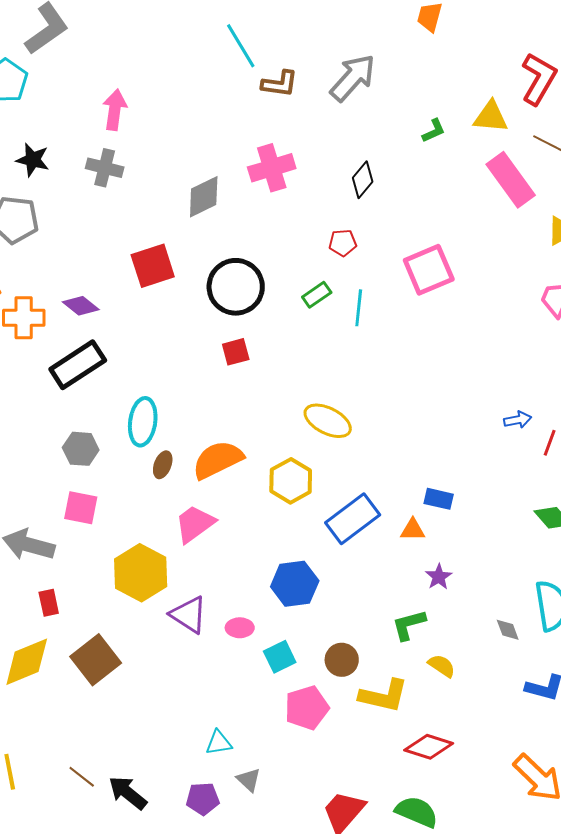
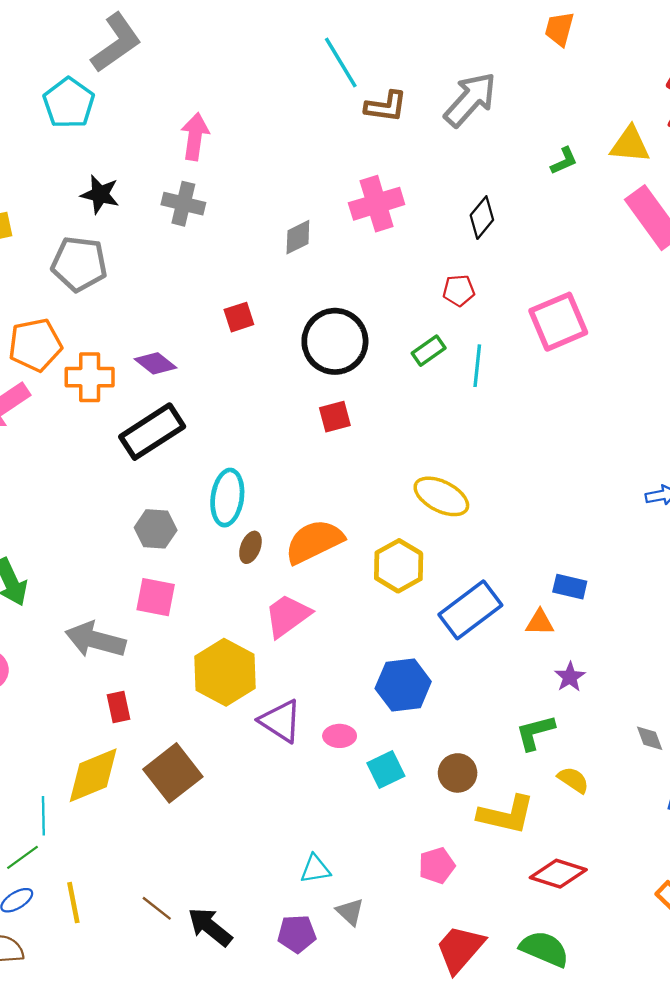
gray diamond: (204, 197) -> (298, 237), size x0.7
red square: (153, 266) -> (239, 317), size x0.6
pink pentagon: (307, 708) -> (437, 866), moved, size x0.7

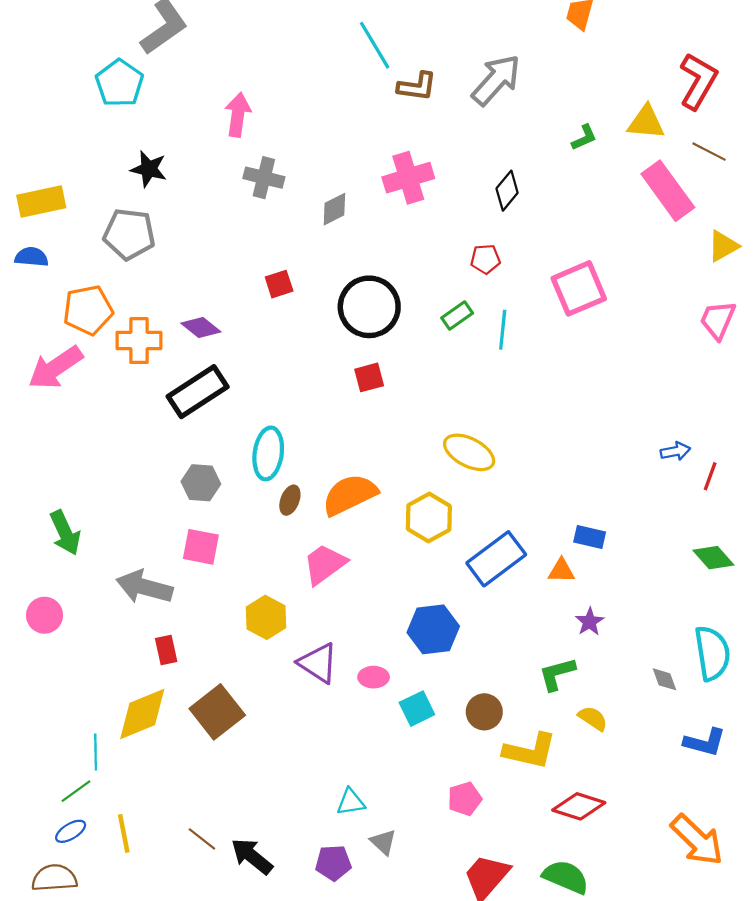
gray cross: (183, 204) -> (264, 178), moved
yellow hexagon: (225, 672) -> (266, 617), size x0.7

